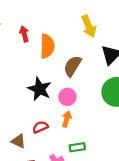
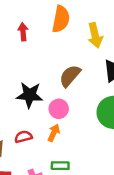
orange semicircle: (47, 46) -> (61, 19), moved
black star: (40, 89) -> (30, 95), turned -30

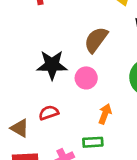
orange arrow: (54, 133) -> (105, 114), moved

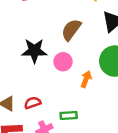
red semicircle: (49, 113) -> (33, 103), moved
orange arrow: (105, 114) -> (86, 79), moved

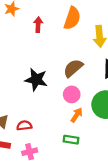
pink circle: (63, 62) -> (72, 94), moved
green rectangle: (69, 115) -> (71, 140), moved

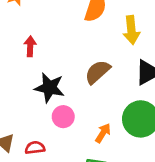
red arrow: (38, 25) -> (30, 46), moved
pink circle: (72, 94) -> (63, 117), moved

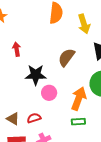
orange arrow: (103, 133) -> (79, 99), size x1.6

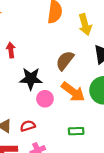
orange arrow: (79, 99) -> (73, 92), moved, turned 105

